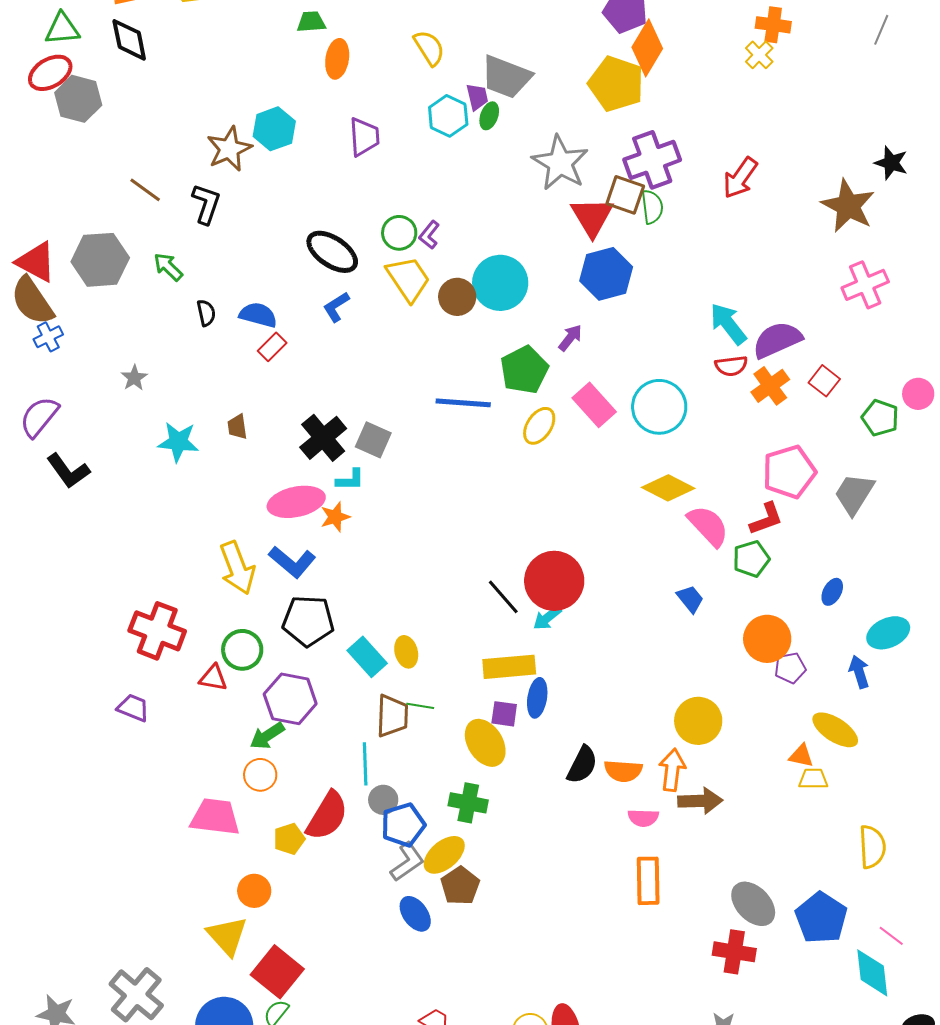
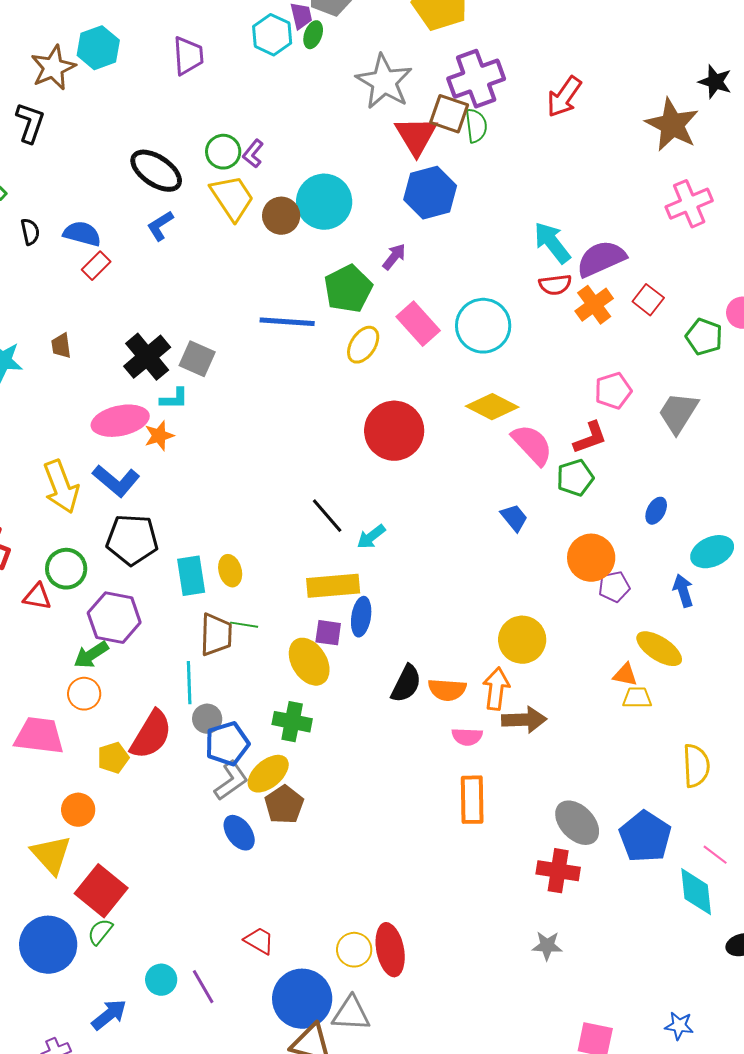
pink pentagon: (789, 472) -> (613, 391), size x0.7
red circle: (554, 581) -> (394, 431), moved
cyan rectangle: (367, 657) -> (191, 576), turned 33

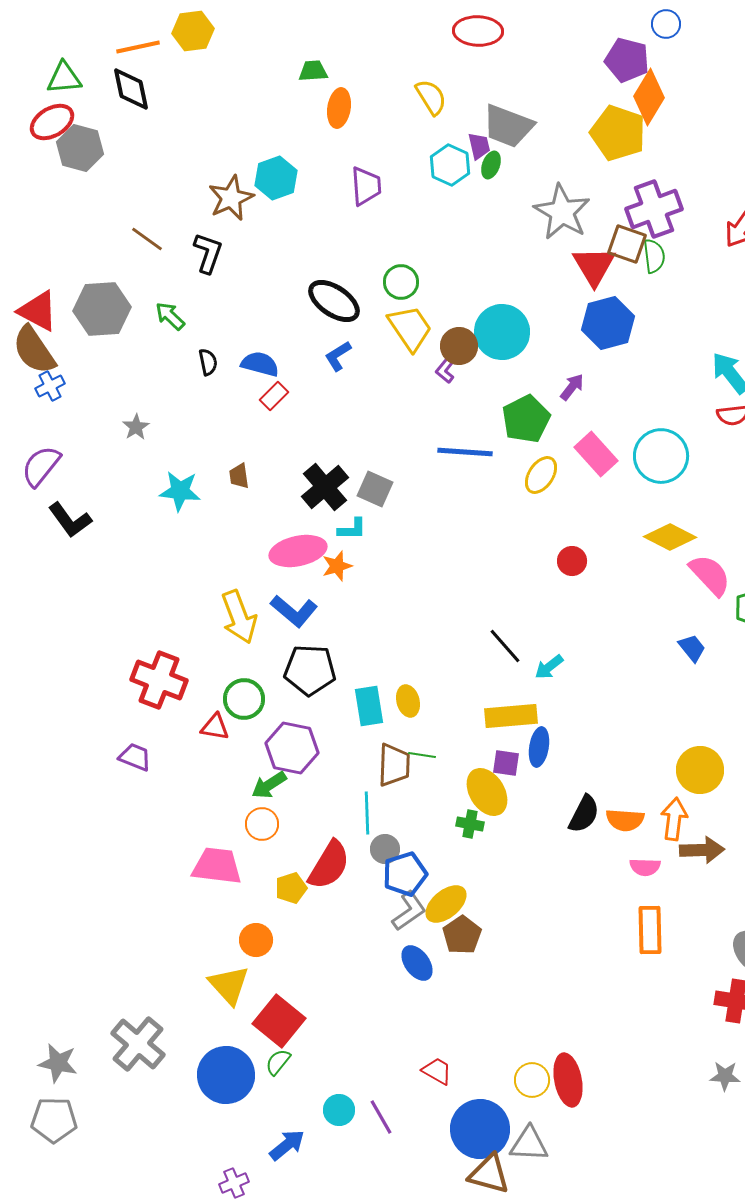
purple L-shape: (253, 154) -> (446, 369), moved
red circle: (394, 431) -> (572, 561), size x0.5
green cross: (292, 722) -> (470, 824), moved, size x0.7

